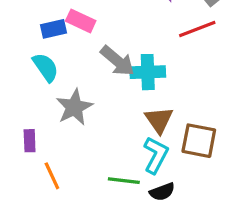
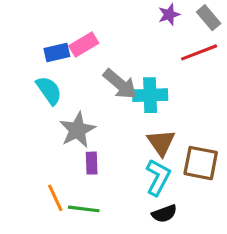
pink rectangle: (81, 21) -> (84, 45), turned -56
purple rectangle: (30, 141) -> (92, 163), moved
green line: (124, 181) -> (84, 209), moved

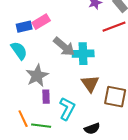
cyan L-shape: (158, 177) -> (67, 109), moved

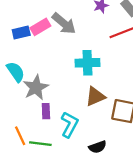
gray arrow: (64, 47) -> (64, 24), moved
cyan semicircle: (19, 51) -> (16, 72), moved
brown triangle: (90, 84) -> (95, 96), turned 42

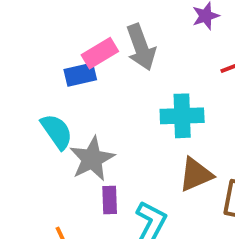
gray arrow: (64, 24) -> (141, 47), turned 30
blue rectangle: (21, 32) -> (80, 75), moved

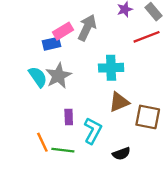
gray arrow: (141, 47) -> (87, 28), turned -135
gray star: (92, 159) -> (58, 76), moved

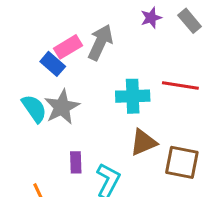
red line: (147, 37) -> (180, 85), moved, turned 30
blue rectangle: (52, 44) -> (53, 64), turned 54

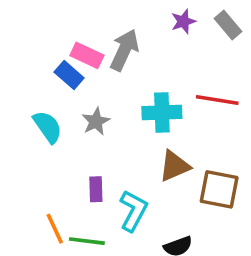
pink rectangle: (68, 47) -> (87, 55), turned 56
gray star: (62, 107) -> (96, 121), moved, size x0.7

